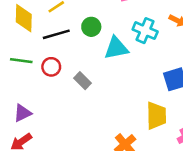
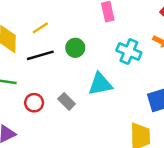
cyan triangle: (116, 48) -> (100, 84), moved
red circle: (51, 67) -> (34, 103), moved

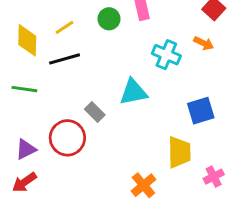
green circle: (75, 48) -> (109, 19), moved
red circle: (34, 103) -> (67, 138), moved, size x1.6

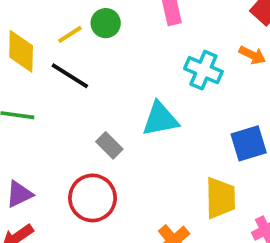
green circle: (109, 19) -> (106, 23), moved
black line: (65, 59) -> (70, 76), turned 48
red circle: (67, 138) -> (93, 198), moved

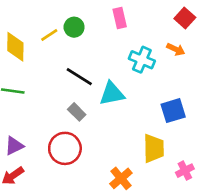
black line: (70, 76) -> (79, 77), moved

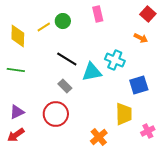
cyan cross: (142, 60) -> (115, 60), moved

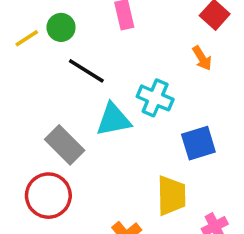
orange arrow: (141, 38) -> (202, 58), turned 32
black line: (67, 59) -> (86, 71), moved
gray rectangle: (65, 86) -> (65, 145), size x1.5

